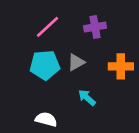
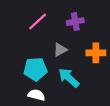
cyan pentagon: (45, 65) -> (35, 69), moved
cyan arrow: (87, 98) -> (69, 78), size x1.5

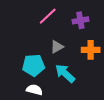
pink line: (38, 22) -> (48, 16), moved
purple cross: (75, 22) -> (80, 20), moved

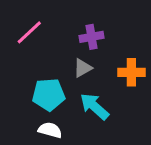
pink line: (48, 16) -> (29, 32), moved
purple cross: (80, 20) -> (91, 37), moved

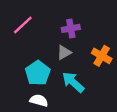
orange cross: (131, 72) -> (102, 56), turned 30
cyan pentagon: (49, 95) -> (38, 73), turned -30

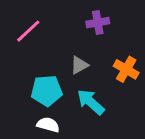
purple cross: (71, 28) -> (98, 23), moved
cyan pentagon: (38, 73) -> (47, 91), turned 30

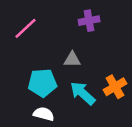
gray triangle: (79, 65) -> (72, 59), turned 30
orange cross: (126, 69) -> (115, 87), moved, turned 30

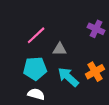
purple cross: (89, 21) -> (96, 29), moved, turned 35
pink line: (26, 28) -> (36, 35), moved

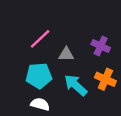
purple cross: (96, 29) -> (101, 46), moved
orange cross: (95, 72) -> (105, 79), turned -36

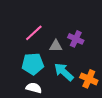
purple cross: (101, 46) -> (76, 39), moved
orange cross: (105, 79) -> (89, 79), moved

